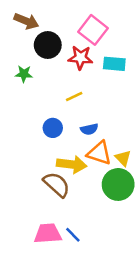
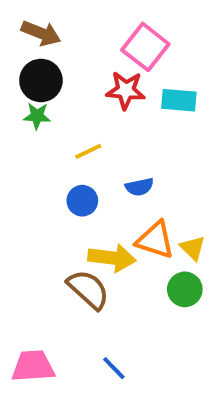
black circle: (48, 45) -> (41, 80), moved
yellow line: (74, 97) -> (88, 151), moved
blue semicircle: (89, 129) -> (139, 187), moved
green circle: (118, 184) -> (185, 289), size x0.7
pink trapezoid: (48, 233) -> (33, 366), moved

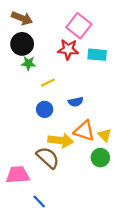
green star: (37, 116) -> (28, 63), moved
pink trapezoid: (33, 366) -> (18, 175), moved
blue line: (114, 368) -> (39, 202), moved

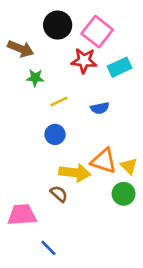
brown arrow: (22, 18) -> (21, 49), moved
black circle: (22, 44) -> (58, 25), moved
cyan rectangle: (97, 55) -> (120, 67), turned -30
blue semicircle: (76, 102) -> (100, 108), moved
brown semicircle: (48, 158) -> (59, 194), size x0.6

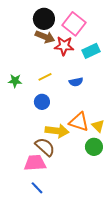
brown arrow: (21, 49) -> (45, 37), moved
green star: (35, 78) -> (15, 81), moved
brown semicircle: (59, 194) -> (45, 147), size x1.5
pink trapezoid: (22, 215) -> (35, 163), moved

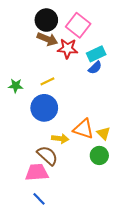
blue semicircle: (76, 82) -> (95, 68), moved, turned -32
blue circle: (42, 102) -> (44, 108), size x1.6
yellow arrow: (57, 131) -> (60, 139), size x0.7

